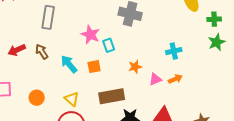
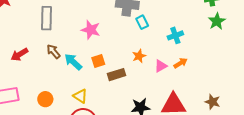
cyan rectangle: (109, 45) -> (142, 22), moved
brown arrow: (42, 52) -> (53, 51), moved
brown rectangle: (112, 96) -> (116, 75), moved, size x0.7

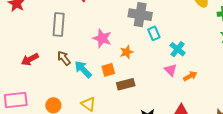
cyan cross: (175, 35) -> (178, 49), moved, turned -35
orange star: (139, 56) -> (127, 52), moved
pink triangle: (161, 66) -> (171, 70), moved, turned -48

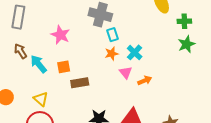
orange star: (127, 52) -> (112, 54), moved

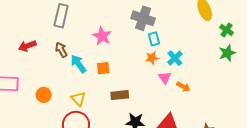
green cross: (184, 21) -> (227, 30), turned 32
orange arrow: (145, 80) -> (183, 87), turned 48
brown rectangle: (80, 83) -> (120, 95), moved

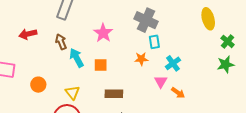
orange star: (152, 58) -> (141, 59), moved

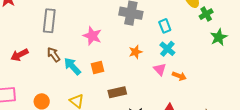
green cross: (228, 41) -> (206, 14), moved, turned 32
cyan rectangle: (154, 42) -> (165, 26), moved

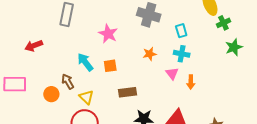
cyan cross: (167, 49) -> (182, 54), turned -35
brown arrow: (54, 55) -> (68, 82), moved
orange arrow: (179, 76) -> (191, 82), turned 64

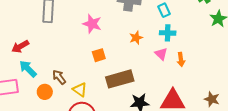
cyan arrow: (85, 62) -> (28, 69), moved
brown rectangle: (127, 92) -> (120, 79), size x1.5

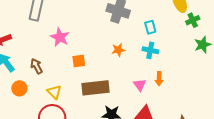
pink star: (92, 24) -> (60, 37), moved
pink triangle: (161, 54) -> (140, 85), moved
brown arrow: (59, 77) -> (36, 66), moved

